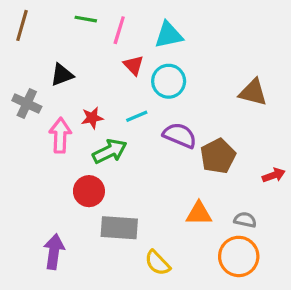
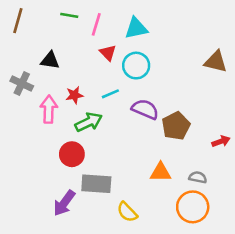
black triangle: (62, 75) -> (50, 60), turned 30
brown triangle: (253, 92) -> (216, 62), moved
purple arrow: (54, 252) -> (64, 203), moved, turned -152

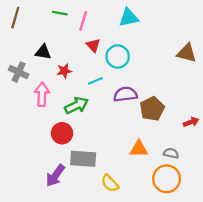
cyan triangle: (136, 28) -> (129, 18), moved
red star: (74, 95) -> (64, 71), moved
purple semicircle: (145, 109) -> (125, 94), turned -30

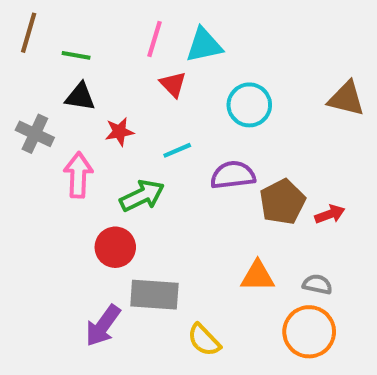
green line: (60, 13) -> (76, 55), moved
cyan triangle: (129, 18) -> (204, 45), moved
cyan circle: (118, 56) -> (249, 105), moved
red arrow: (191, 122) -> (330, 214), moved

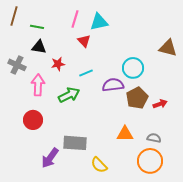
cyan circle: (249, 105) -> (133, 68), moved
red circle: (115, 247) -> (33, 120), moved

